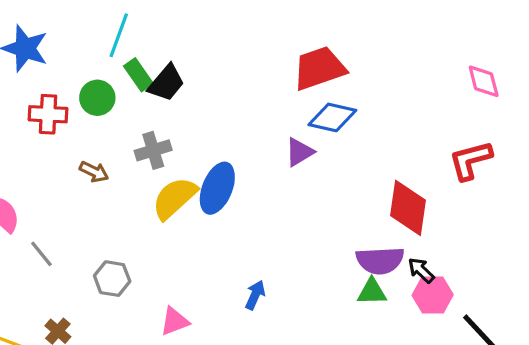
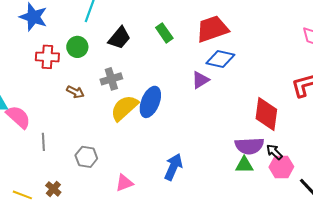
green rectangle: (138, 75) -> (164, 33), moved
gray line: (41, 254) -> (43, 142), turned 36
blue arrow: (255, 295) -> (173, 167), size x1.5

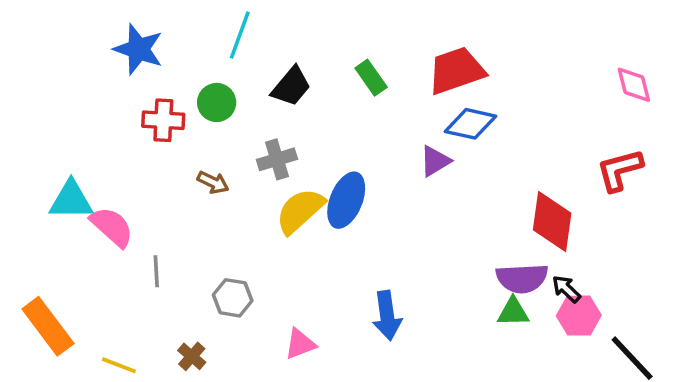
blue arrow: (173, 167) -> (387, 316), turned 148
brown cross: (53, 189) -> (192, 356), moved

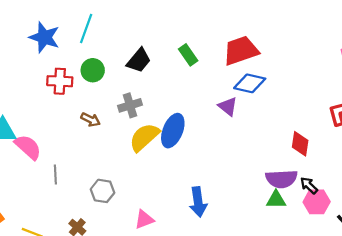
cyan line: (240, 35) -> (86, 29), moved
purple triangle: (435, 161) -> (228, 106), turned -50
red diamond: (552, 221) -> (300, 144), size x0.7

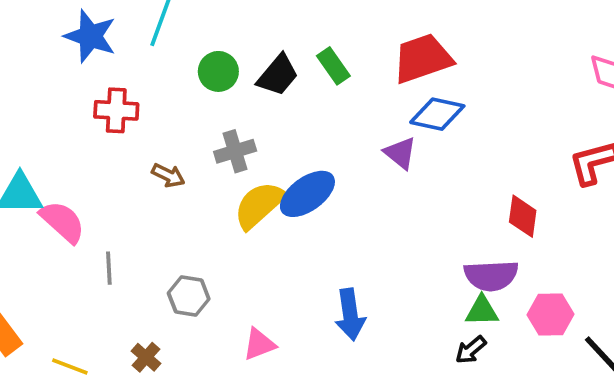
black trapezoid: (139, 60) -> (278, 75), moved
green circle: (93, 70) -> (218, 71), moved
blue ellipse: (173, 131) -> (307, 194), turned 32
black arrow: (309, 185) -> (471, 350), moved, turned -84

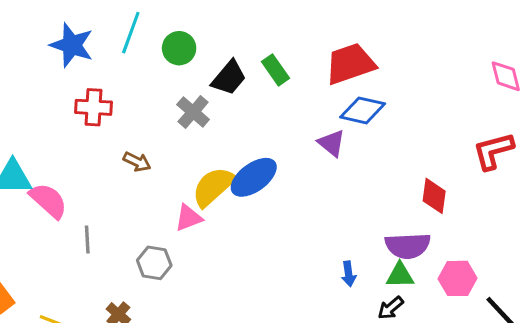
green circle: (218, 71) -> (179, 48), moved
gray cross: (235, 151) -> (193, 112), moved, turned -32
blue arrow: (350, 315) -> (349, 274), moved, size x0.6
pink triangle: (259, 344) -> (188, 218), moved

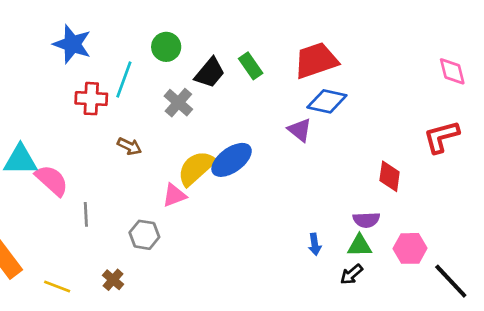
cyan line: (131, 33) -> (124, 80), moved
purple semicircle: (408, 246) -> (366, 220), size x0.7

